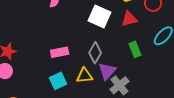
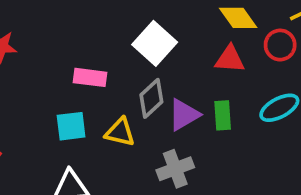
white square: (99, 17) -> (155, 43), moved
purple triangle: (107, 71) -> (184, 115), moved

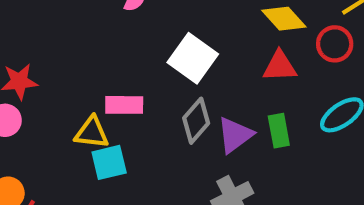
yellow triangle: (120, 132) -> (92, 133), moved

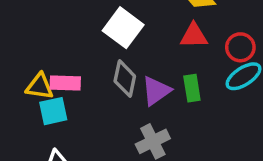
red circle: (335, 44) -> (240, 47), moved
pink rectangle: (124, 105) -> (65, 83), moved
gray diamond: (196, 121) -> (125, 79), turned -30

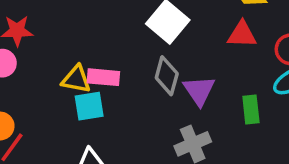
green rectangle: (192, 88) -> (251, 109), moved
purple triangle: (156, 91) -> (199, 91), turned -32

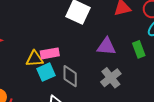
gray diamond: (167, 76) -> (70, 76), moved
purple triangle: (199, 91) -> (106, 46), turned -36

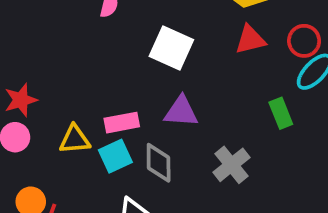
purple triangle: (106, 46) -> (181, 111), moved
yellow triangle: (35, 59) -> (75, 139), moved

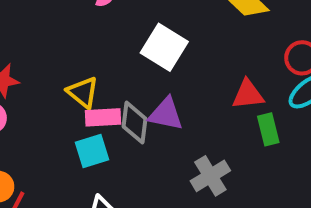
red triangle: (250, 40) -> (248, 94), moved
yellow triangle: (75, 139) -> (83, 92), moved, turned 36
gray diamond: (159, 163) -> (135, 123), moved

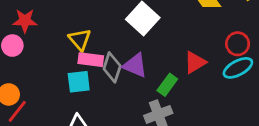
red triangle: (248, 94) -> (195, 62), turned -35
green rectangle: (268, 129) -> (167, 85), moved, turned 40

